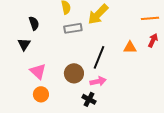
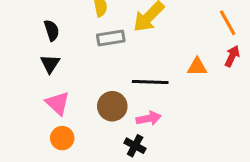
orange line: (150, 18) -> (228, 23), turned 66
black triangle: (24, 44) -> (50, 64), moved
black line: (99, 57) -> (150, 82), turned 70

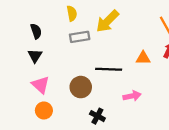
pink arrow: (149, 118) -> (132, 96), moved

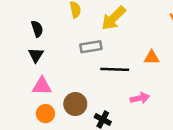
gray rectangle: (80, 37) -> (91, 47), moved
pink triangle: (41, 85) -> (42, 86), turned -42
brown circle: (81, 87) -> (75, 104), moved

